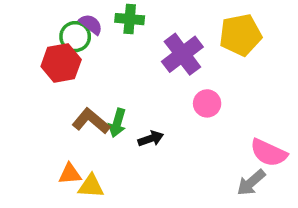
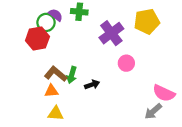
orange triangle: (70, 174) -> (51, 91), moved

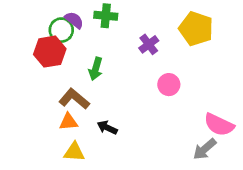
yellow pentagon: (147, 21) -> (196, 29), turned 30
purple cross: (111, 33) -> (149, 44), size x0.6
green arrow: (72, 75) -> (96, 69), moved
black arrow: (92, 85) -> (107, 128), moved, turned -136

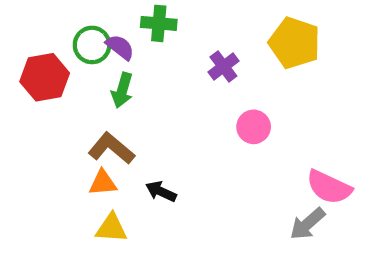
purple semicircle: (74, 20) -> (120, 47), moved
red hexagon: (50, 52) -> (45, 77), moved
green arrow: (96, 69) -> (122, 90), moved

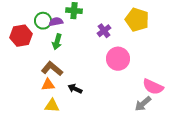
purple semicircle: (120, 47) -> (56, 22), turned -48
pink circle: (254, 127) -> (118, 59), size x1.5

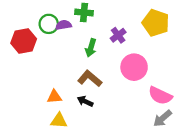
green arrow: (57, 42) -> (91, 48), moved
brown L-shape: (52, 69) -> (90, 79), moved
pink semicircle: (153, 87) -> (160, 96), moved

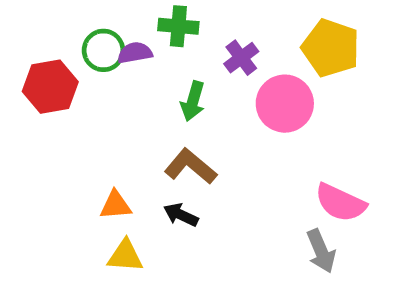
purple cross: (118, 35) -> (241, 58), moved
pink circle: (134, 67) -> (285, 104), moved
gray arrow: (163, 118) -> (321, 251), moved, turned -72

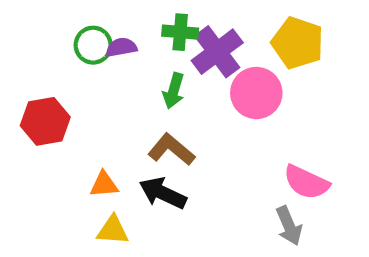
green cross: (178, 26) -> (180, 32), moved
purple cross: (241, 58) -> (217, 52), size x1.6
red hexagon: (50, 87) -> (45, 121), moved
black arrow: (181, 215) -> (163, 193), size x1.5

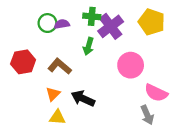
pink circle: (256, 93) -> (131, 65), moved
brown L-shape: (171, 150) -> (60, 66), moved
orange triangle: (104, 184) -> (53, 94), turned -40

